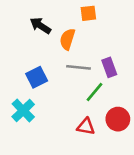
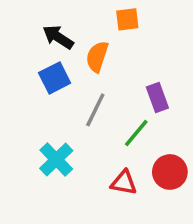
gray line: (79, 67) -> (95, 110), moved, turned -70
blue square: (37, 77) -> (55, 78), moved
cyan cross: (23, 110) -> (56, 160), moved

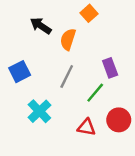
orange square: (127, 19) -> (89, 13), turned -35
blue square: (55, 78) -> (20, 72), moved

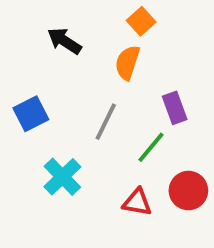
orange semicircle: (68, 39) -> (127, 63), moved

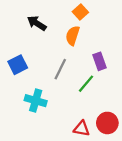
cyan cross: (62, 177) -> (36, 101), turned -30
red circle: (188, 191) -> (107, 123), moved
red triangle: (137, 202) -> (82, 129), moved

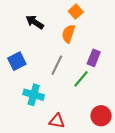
purple rectangle: (100, 61) -> (94, 58), turned 42
red triangle: (82, 129) -> (57, 121), moved

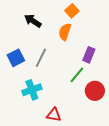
gray line: (57, 65) -> (41, 58), moved
cyan cross: (34, 95) -> (32, 90), turned -36
red circle: (101, 116) -> (95, 91), moved

